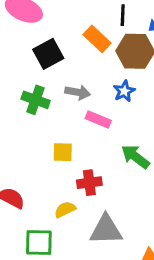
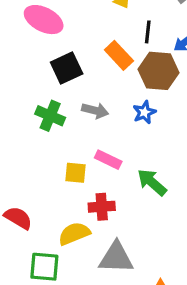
pink rectangle: (98, 119) -> (108, 160), moved
yellow semicircle: (65, 209) -> (74, 234), size x1.4

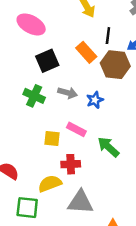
blue star: (144, 112) -> (95, 100), moved

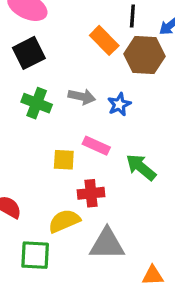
black square: (47, 61) -> (29, 53), moved

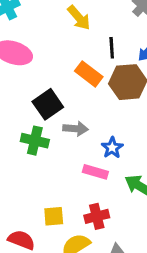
black square: (29, 53) -> (48, 104), moved
blue star: (119, 104) -> (112, 148), moved
yellow square: (64, 160) -> (54, 216), moved

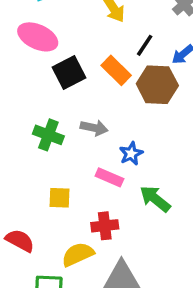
black line: (112, 48) -> (145, 45), turned 30
black square: (48, 104) -> (69, 72), moved
yellow square: (54, 216) -> (59, 198), moved

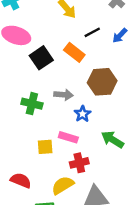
black line: (145, 45) -> (92, 32), turned 35
brown hexagon: (157, 85) -> (102, 82), moved
blue star: (131, 154) -> (83, 114), moved
pink rectangle: (109, 177) -> (68, 137), moved

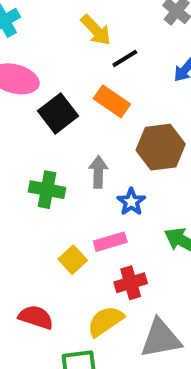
black line: (92, 32) -> (125, 58), moved
gray arrow: (64, 95) -> (98, 172), turned -90
pink rectangle: (68, 137) -> (110, 242), turned -30
yellow square: (45, 147) -> (73, 260), turned -35

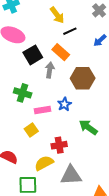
gray arrow: (98, 172) -> (50, 70), moved
pink rectangle: (110, 242) -> (42, 110), moved

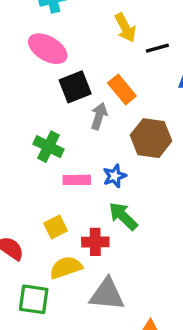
black line: (70, 31) -> (157, 48), moved
green arrow: (88, 127) -> (123, 216), moved
yellow square: (31, 130) -> (56, 227), moved

